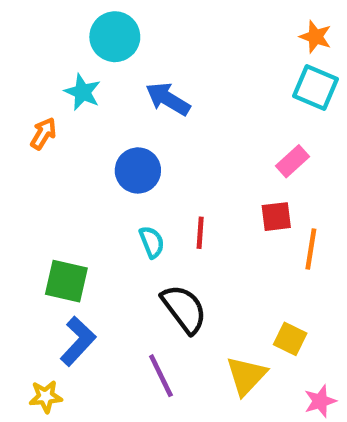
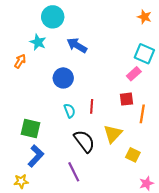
cyan square: (315, 87) -> (144, 54), moved
yellow triangle: (246, 376) -> (113, 134), moved

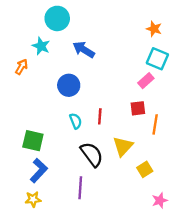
orange star: (144, 17) -> (154, 29), moved
yellow square: (133, 155) -> (145, 169), turned 32
purple line: (74, 172) -> (80, 188), turned 30
yellow star: (21, 181) -> (33, 199), moved

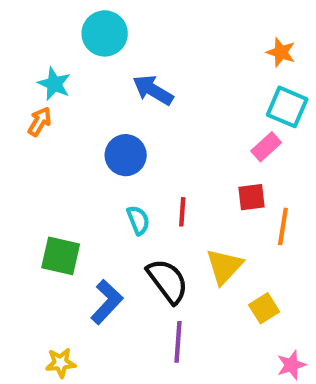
cyan star: (41, 46) -> (54, 84), moved
blue L-shape: (39, 171) -> (107, 302), moved
purple line: (80, 188) -> (178, 342), moved

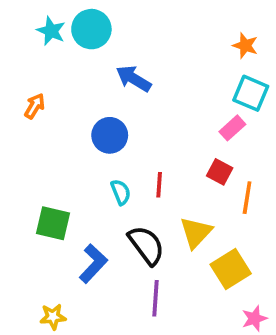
cyan star: (54, 84) -> (51, 31), moved
red square: (251, 197) -> (220, 172), turned 35
yellow square: (264, 308) -> (231, 269), size x1.5

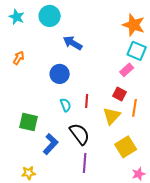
cyan star: (51, 31) -> (17, 17), moved
orange star: (245, 46) -> (134, 25), size x1.6
yellow triangle: (196, 232) -> (112, 116), moved

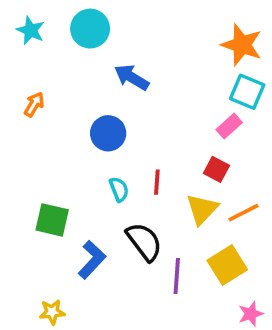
orange line: (135, 108) -> (244, 213), moved, turned 54
purple line: (85, 163) -> (177, 276), moved

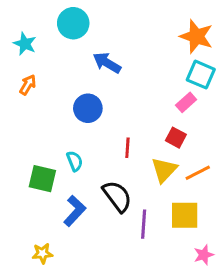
cyan star: (30, 30) -> (25, 44), moved
cyan semicircle: (119, 189) -> (75, 161), moved
yellow square: (227, 265) -> (185, 215), turned 32

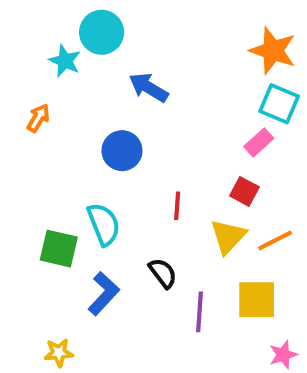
cyan star: (25, 44) -> (65, 61), moved
cyan semicircle: (75, 161) -> (104, 224), size x1.5
black semicircle: (117, 196) -> (163, 273), size x0.7

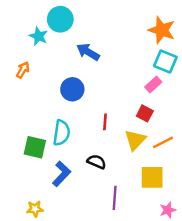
cyan semicircle: (104, 224) -> (61, 133), turned 30
black semicircle: (163, 273) -> (97, 162), turned -30
purple line: (200, 312) -> (115, 198), moved

